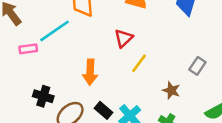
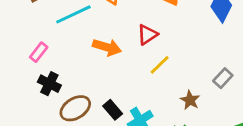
pink rectangle: (28, 49) -> (39, 52), moved, turned -54
orange arrow: (90, 72) -> (107, 47), moved, turned -85

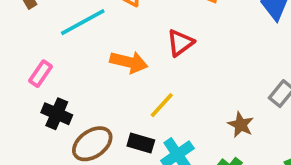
yellow line: (160, 65) -> (162, 105), moved
black rectangle: (113, 110) -> (141, 143), turned -30

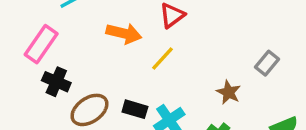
pink rectangle: (41, 74) -> (41, 44), size x1.5
yellow line: (162, 105) -> (163, 59), moved

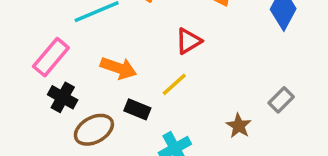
orange arrow: (124, 33) -> (118, 68), moved
black rectangle: (135, 109) -> (137, 109), moved

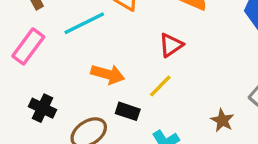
pink rectangle: (51, 57) -> (28, 46), moved
black cross: (63, 97) -> (42, 108), moved

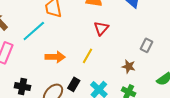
red triangle: (171, 45) -> (101, 28), moved
black rectangle: (128, 111) -> (74, 84), moved, turned -64

